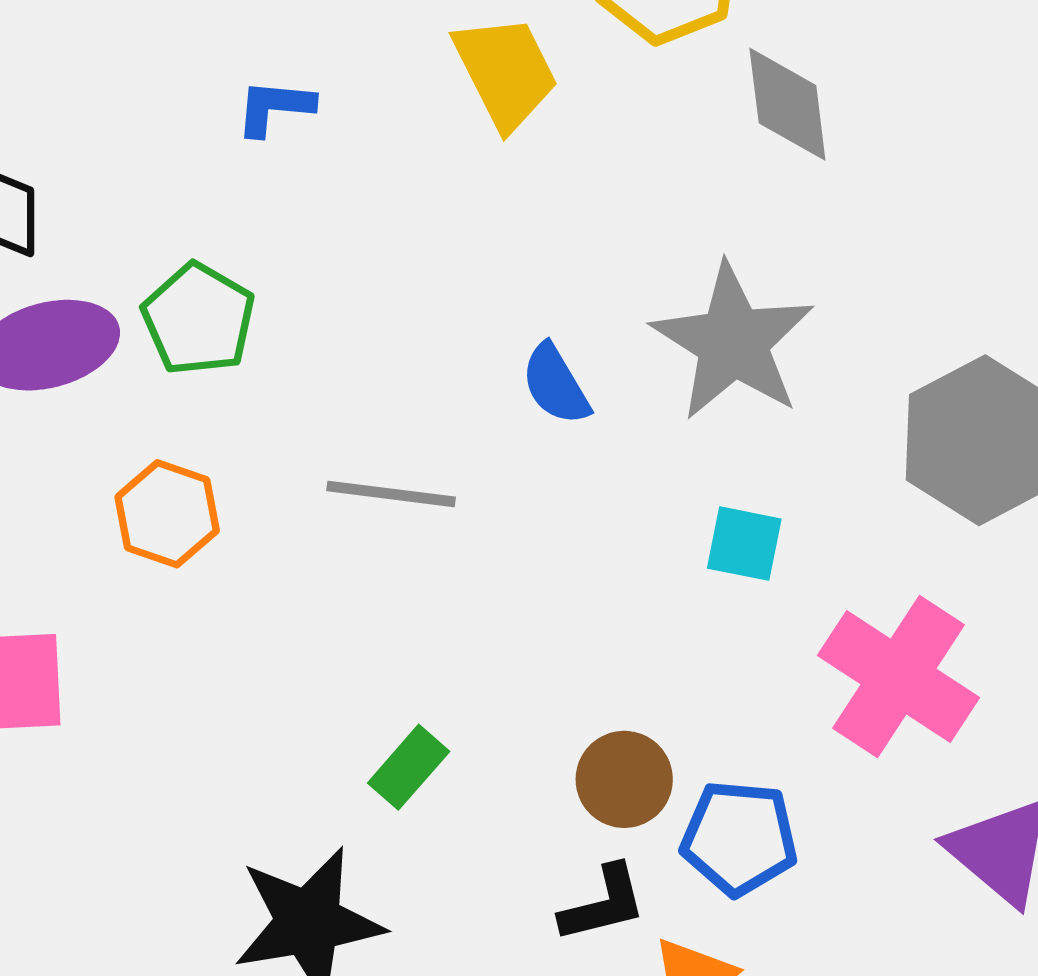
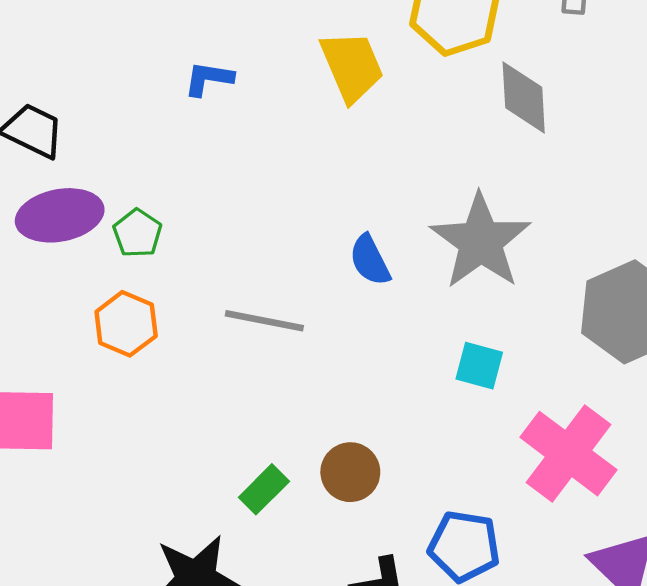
green pentagon: (198, 319) -> (137, 233), moved, size x0.7
brown circle: (624, 779) -> (350, 472), moved

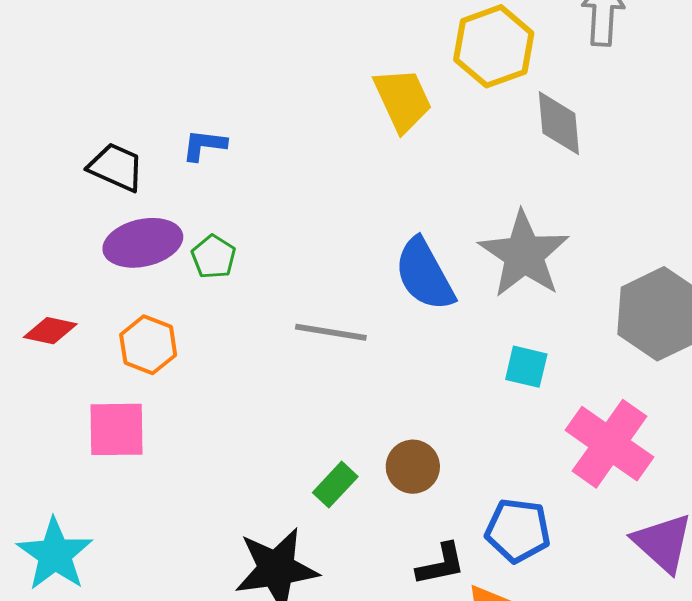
blue L-shape: (209, 79) -> (204, 145), moved
blue semicircle: (370, 260) -> (424, 275), size x1.6
orange hexagon: (126, 324) -> (148, 345), moved

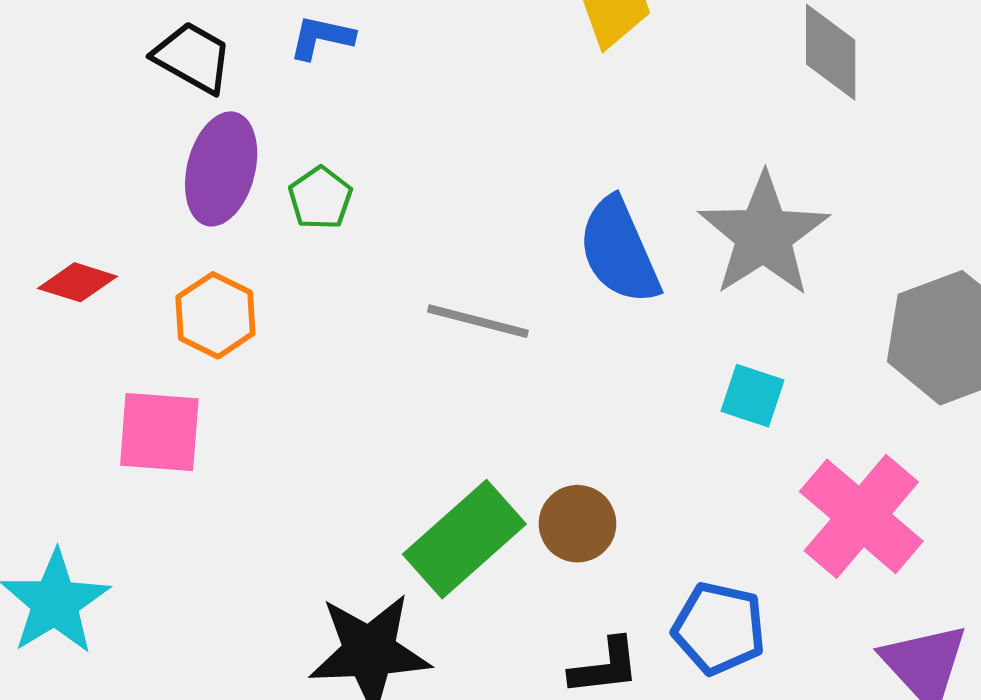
purple ellipse: (143, 243) -> (221, 169), turned -68
green rectangle: (335, 485) -> (464, 539), size x1.8

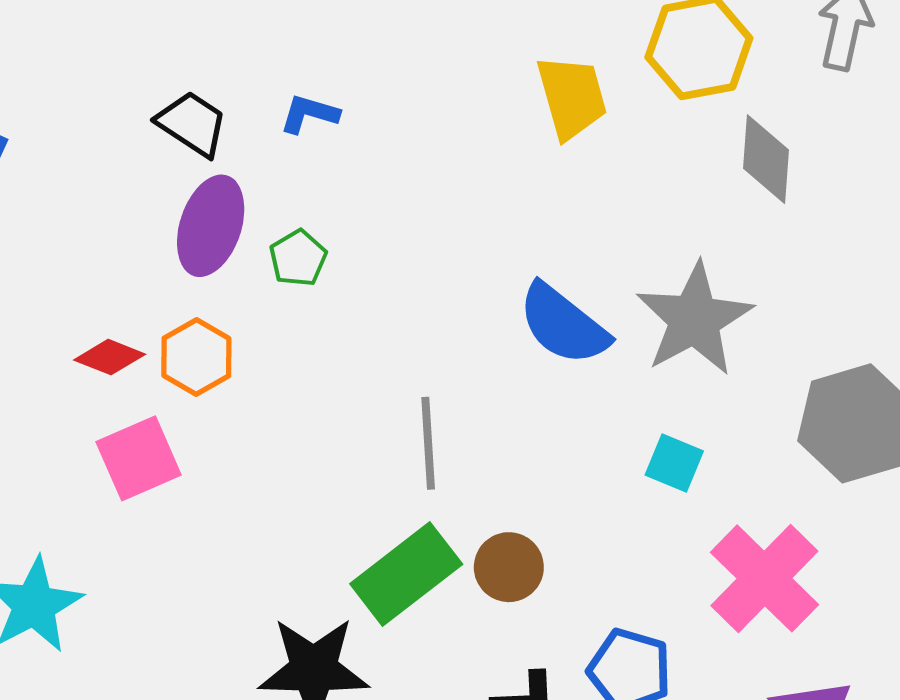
blue semicircle: (619, 251) -> (563, 324), turned -32
red diamond: (77, 282) -> (110, 357), moved
gray line: (478, 321) -> (428, 443), moved, turned 68
pink square: (159, 432) -> (139, 458), turned -32

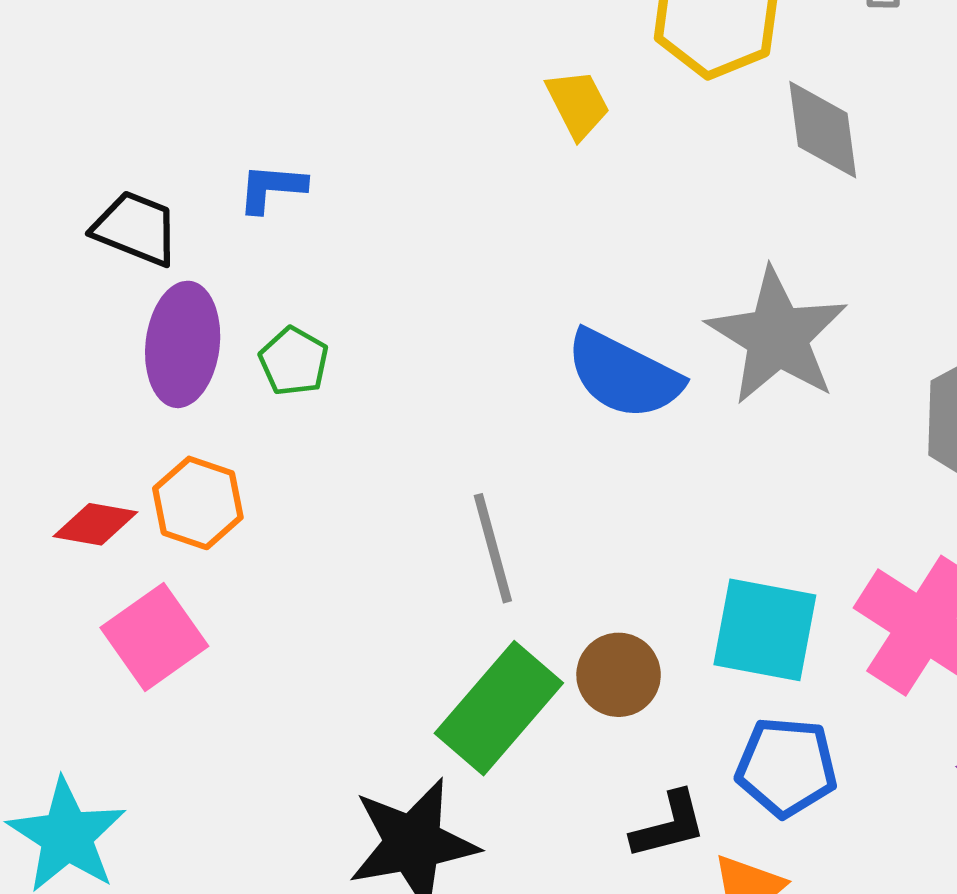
yellow trapezoid: (572, 97) -> (578, 104), size x0.7
cyan square: (674, 463) -> (765, 630), moved, size x1.6

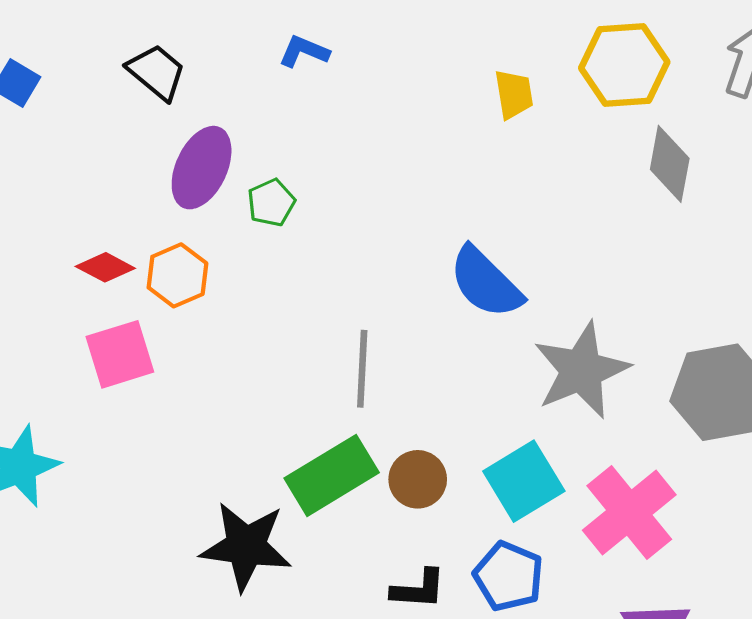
blue L-shape: (272, 188) -> (304, 51), moved
black trapezoid: (136, 228) -> (157, 72), moved
gray star: (777, 336) -> (581, 370), moved
cyan square: (765, 630) -> (524, 481), turned 30

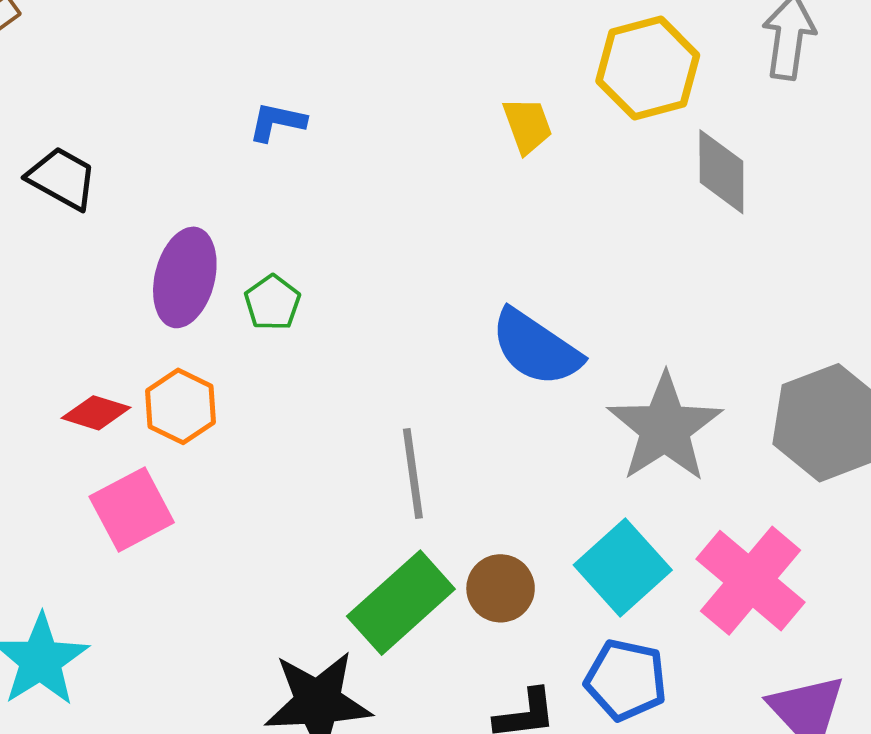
black trapezoid: (157, 72) -> (62, 178), moved

